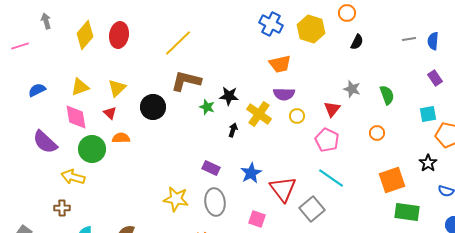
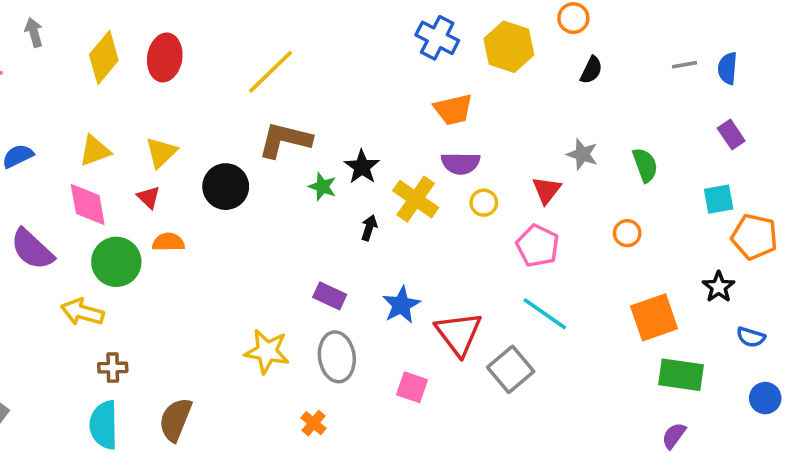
black star: (229, 96) -> (362, 167), turned 30
brown cross: (62, 208) -> (113, 368), moved

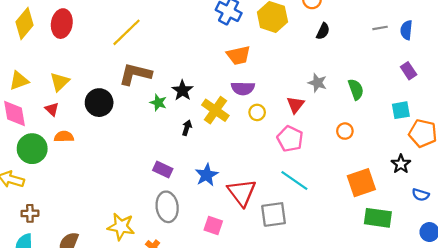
yellow star: (267, 351) -> (121, 227), moved
gray square: (511, 369) -> (274, 214), turned 32

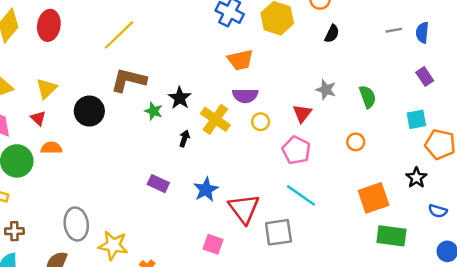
gray ellipse: (167, 207) -> (76, 224), moved

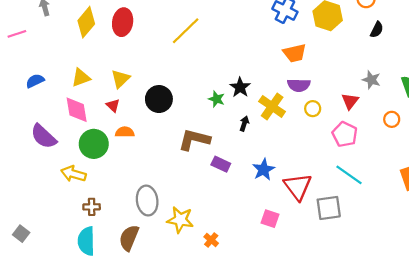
brown L-shape: (129, 80) -> (194, 140), moved
orange circle: (356, 142) -> (392, 119), moved

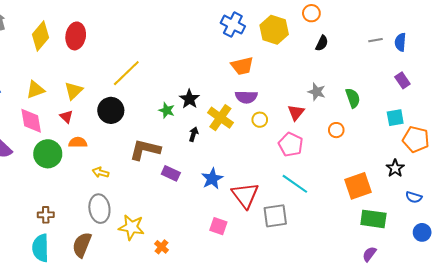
yellow line: (186, 31) -> (126, 73), moved
yellow arrow: (73, 174) -> (100, 172), moved, size x0.7

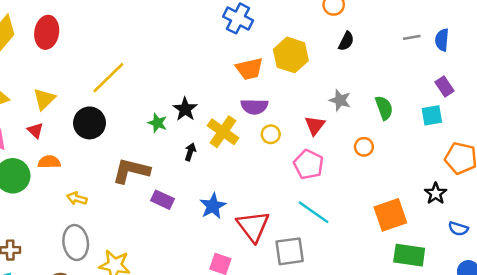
yellow hexagon: (274, 30) -> (291, 55), moved
cyan square: (395, 118) -> (432, 115), moved

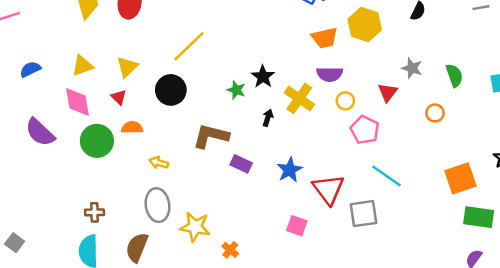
pink pentagon: (309, 164) -> (365, 130), moved

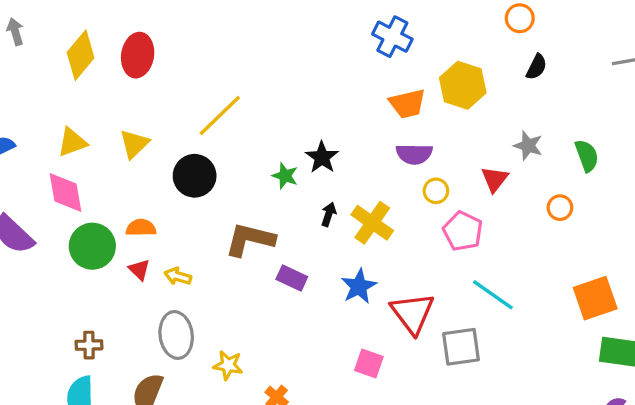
red triangle: (119, 97) -> (139, 270), moved
yellow cross: (299, 98) -> (372, 223), moved
yellow star: (195, 227) -> (228, 365), size x0.7

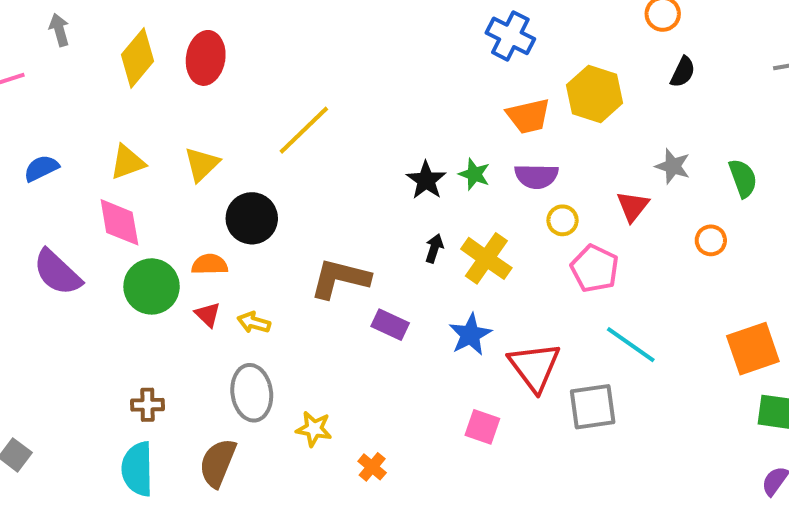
black circle: (195, 176) -> (252, 218), moved
green star: (285, 176) -> (474, 174), moved

